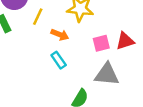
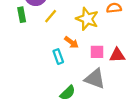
orange arrow: (60, 35) -> (71, 42), moved

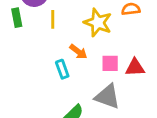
yellow line: (51, 16) -> (53, 19), turned -40

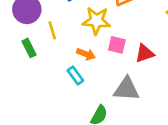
green rectangle: (17, 18) -> (29, 48), moved
pink square: (110, 63) -> (117, 45), moved, turned 30

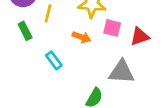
yellow line: (52, 30) -> (48, 13), turned 30
cyan rectangle: (75, 76) -> (54, 60), moved

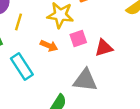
pink square: (112, 28) -> (78, 39), turned -35
cyan rectangle: (54, 60) -> (22, 66), size x1.5

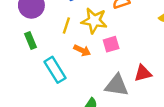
yellow line: (18, 22) -> (66, 26), moved
red triangle: (104, 48) -> (143, 73), moved

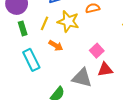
green rectangle: (31, 41) -> (23, 28), moved
pink square: (111, 44) -> (97, 51), moved, turned -32

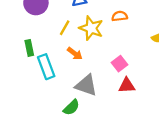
green rectangle: (23, 28) -> (29, 48), moved
gray triangle: (82, 78) -> (86, 85), moved

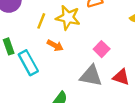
gray triangle: (86, 85) -> (91, 76), moved
red triangle: (127, 86) -> (121, 77), moved, turned 30

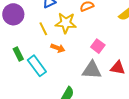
yellow line: (41, 21) -> (43, 29), turned -40

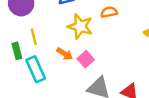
yellow line: (43, 29) -> (34, 37), moved
pink square: (98, 46) -> (86, 59), moved

